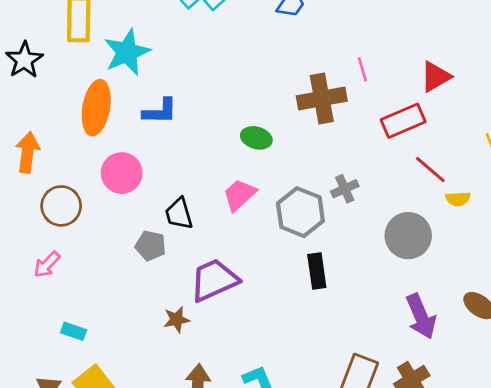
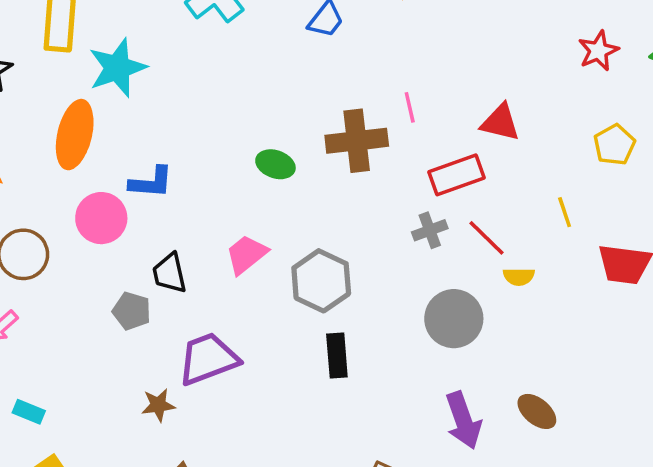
red triangle: (436, 77) -> (500, 122), turned 40
blue L-shape: (160, 111) -> (151, 182), moved
green ellipse: (256, 138) -> (275, 164), moved
gray cross: (345, 189) -> (430, 230), moved

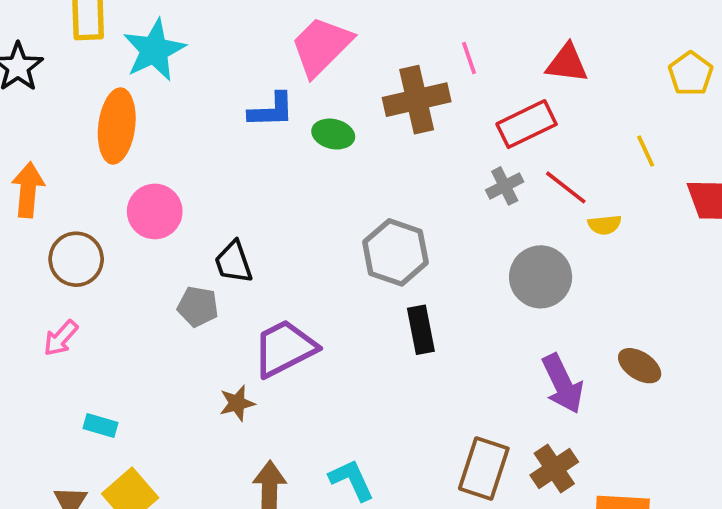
blue L-shape: (151, 182) -> (271, 110), moved
pink trapezoid: (246, 254) -> (321, 46), moved, size x1.4

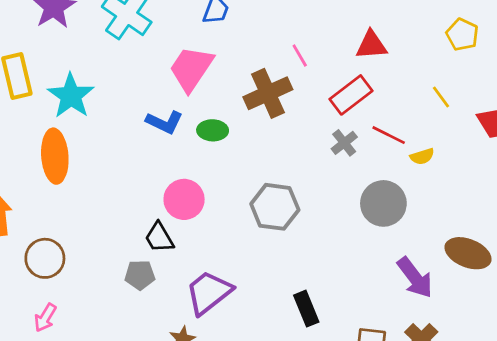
blue L-shape: (271, 110) -> (164, 122), turned 39
pink circle: (155, 211) -> (184, 199), moved
black rectangle: (421, 330) -> (306, 309), moved
brown ellipse: (640, 366) -> (468, 253), size x1.4

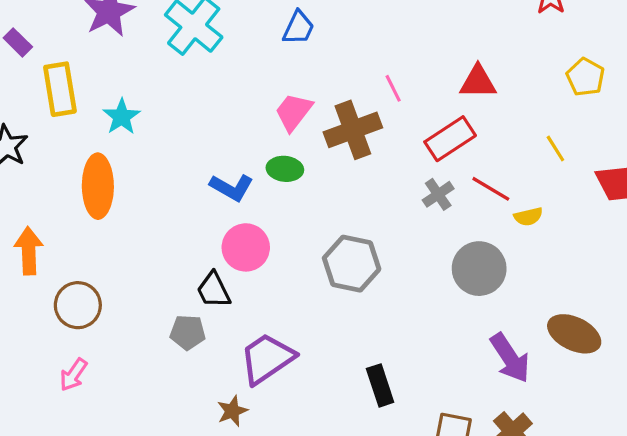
pink trapezoid: (191, 69) -> (293, 112), moved, size x0.7
cyan star: (71, 96) -> (122, 117), size x0.7
blue L-shape: (164, 122) -> (232, 187), moved

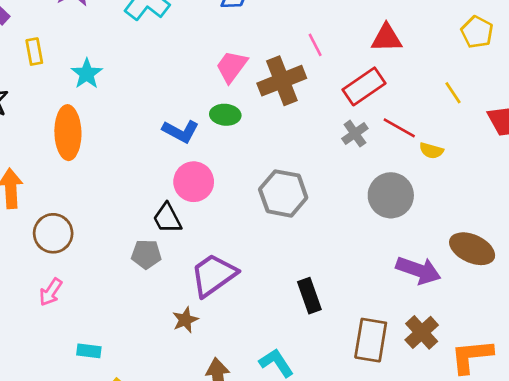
yellow rectangle: (60, 89) -> (34, 52), size x0.6
yellow semicircle: (528, 217) -> (431, 151), turned 30
purple arrow: (510, 358) -> (418, 270), turned -36

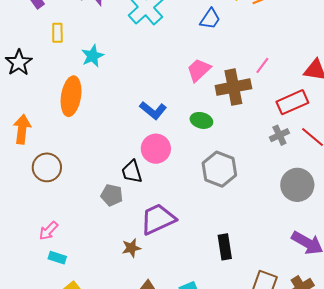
pink line: (315, 45) -> (262, 65), turned 54
green ellipse: (225, 115) -> (201, 120), moved
pink arrow: (51, 292) -> (48, 231), moved

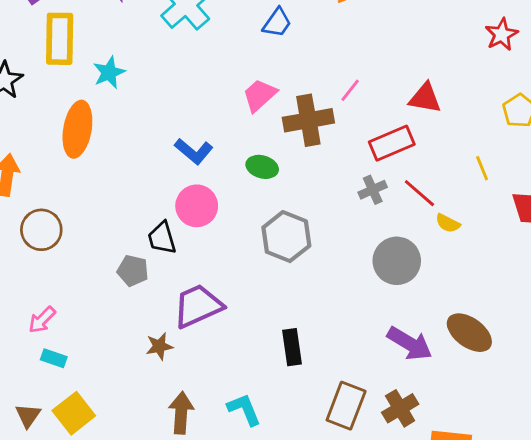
yellow rectangle: (57, 33) -> (60, 39), size x1.8

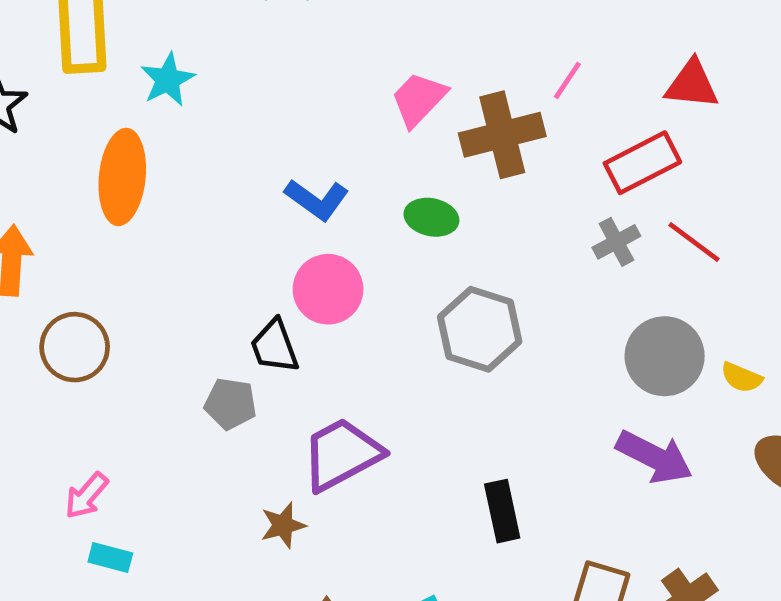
yellow semicircle: (448, 223) -> (741, 377), moved
purple arrow: (410, 344) -> (654, 457), moved

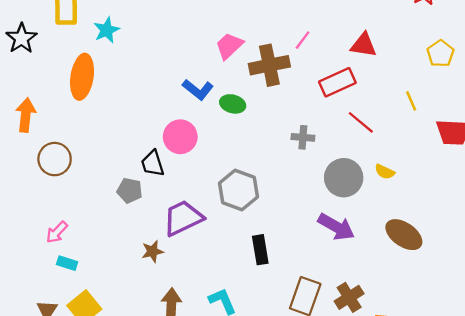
blue L-shape: (317, 200) -> (198, 90), moved
gray cross: (616, 242) -> (303, 137), moved, turned 30
gray hexagon: (480, 329) -> (238, 190), moved
yellow semicircle: (741, 377) -> (385, 172), moved

